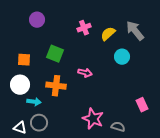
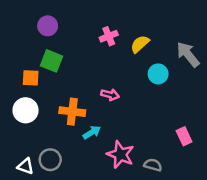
gray arrow: (135, 31) -> (188, 54), moved
green square: (55, 54) -> (52, 61), moved
cyan arrow: (34, 102) -> (92, 132), moved, turned -40

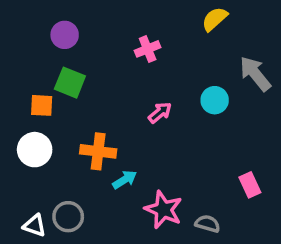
yellow semicircle: (140, 44) -> (215, 19), moved
pink arrow: (110, 95) -> (160, 113), moved, turned -54

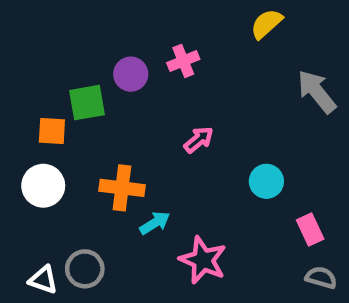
purple circle: (65, 35) -> (131, 74), moved
green square: (70, 83) -> (87, 103), turned -32
cyan circle: (215, 100) -> (266, 181), moved
gray semicircle: (208, 224) -> (321, 278), moved

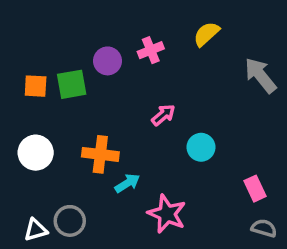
yellow semicircle: (266, 24) -> (206, 34), moved
orange square: (52, 131) -> (36, 86), moved
cyan circle: (266, 181) -> (201, 147), moved
white triangle: (43, 280) -> (36, 230), turned -35

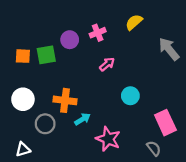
pink arrow: (163, 115) -> (107, 64), moved
pink rectangle: (255, 189) -> (165, 123), size x1.5
gray circle: (70, 221) -> (45, 124), moved
gray semicircle: (264, 228) -> (154, 148), moved, turned 35

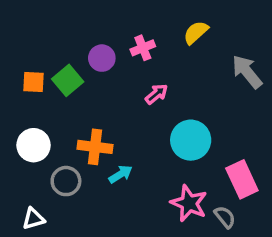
green square: (46, 55) -> (68, 80), turned -30
cyan circle: (130, 96) -> (191, 140), size x1.5
pink star: (108, 139) -> (189, 203), moved

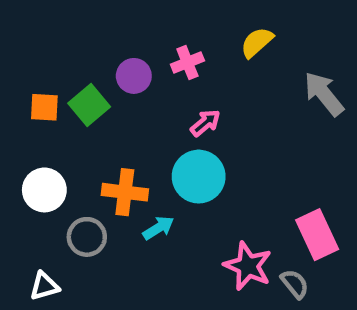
cyan circle: (191, 140) -> (199, 177), moved

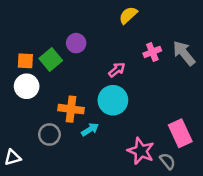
yellow semicircle: (257, 42) -> (128, 15), moved
pink cross: (187, 63) -> (152, 52), moved
white circle: (44, 190) -> (27, 86), moved
white triangle: (44, 286) -> (13, 157), moved

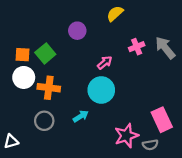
purple circle: (76, 43) -> (77, 31), moved
orange cross: (71, 109) -> (49, 88), moved
pink star: (141, 151) -> (126, 136), turned 30
gray semicircle: (168, 161) -> (150, 145), turned 119

